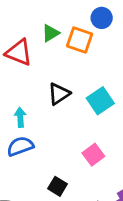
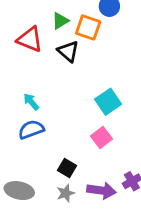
black triangle: (59, 94) -> (68, 51), moved, turned -45
cyan square: (100, 101) -> (108, 102), moved
cyan arrow: (20, 117) -> (31, 102), turned -36

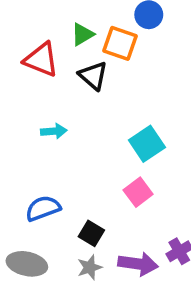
cyan arrow: (31, 102) -> (54, 131), moved, turned 126
blue semicircle: (31, 130) -> (43, 208), moved

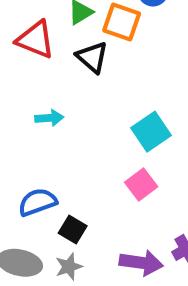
black square: (91, 233) -> (73, 229), moved
gray star: (90, 267) -> (69, 267), moved

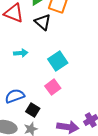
cyan square: (151, 132) -> (58, 61), moved
pink square: (141, 184) -> (53, 87), moved

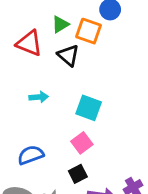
cyan square: (58, 61) -> (89, 108), turned -36
black square: (33, 110) -> (78, 174), moved, turned 32

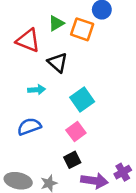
black triangle: (68, 55) -> (58, 63), moved
cyan square: (89, 108) -> (82, 100), turned 35
blue semicircle: (31, 155) -> (29, 127), moved

